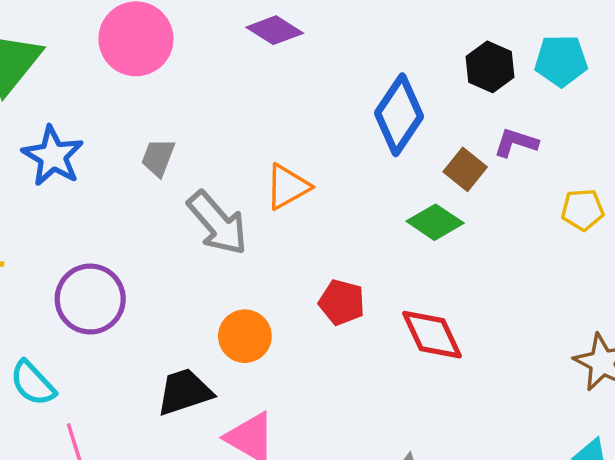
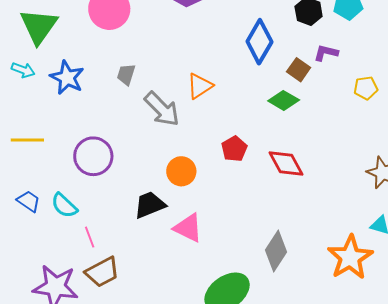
red pentagon: (342, 302) -> (234, 149), turned 30

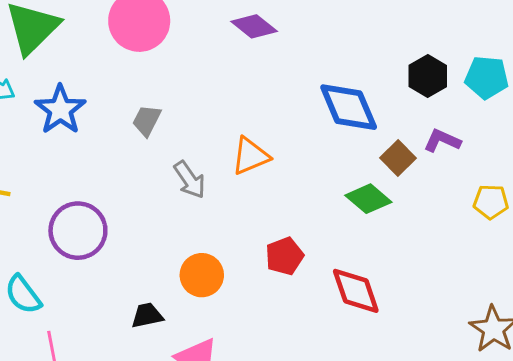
blue diamond: (259, 42) -> (349, 107), turned -63
gray arrow: (162, 109) -> (190, 180), size x0.7
black trapezoid: (150, 205) -> (147, 315), size x0.7

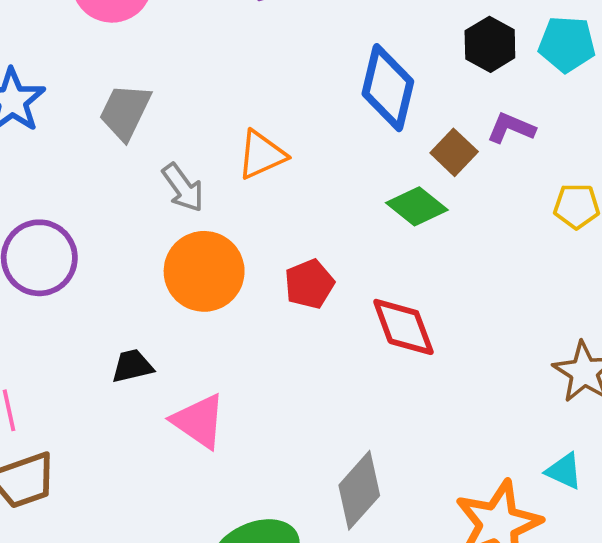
blue diamond: (349, 107) -> (388, 88), turned 38
gray trapezoid: (147, 120) -> (125, 112), size x1.4
orange circle: (202, 275) -> (204, 271), moved, size x1.4

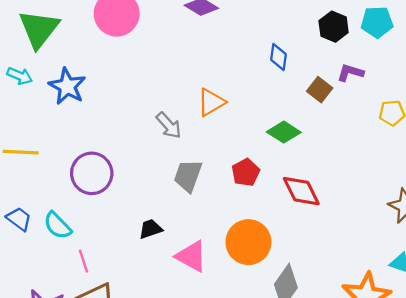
blue diamond: (388, 88) -> (278, 57), size x0.6
gray trapezoid: (125, 112) -> (188, 176), moved
green diamond: (417, 206) -> (284, 132), moved
orange circle: (204, 271) -> (248, 242), moved

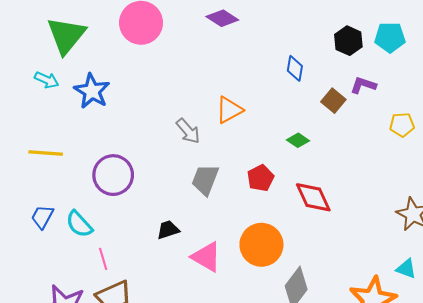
green diamond: (284, 132) -> (298, 140), size x0.7
blue trapezoid: (19, 219) -> (42, 217), turned -100

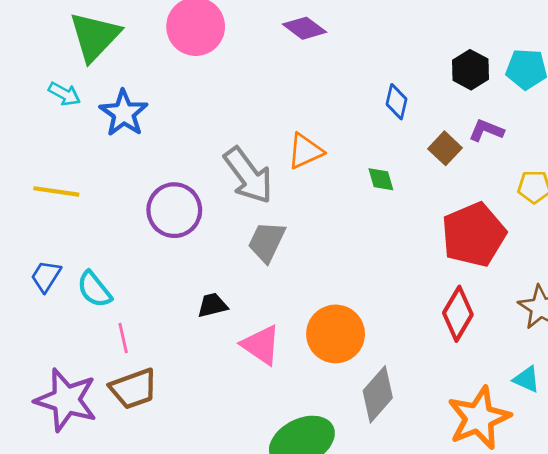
gray arrow: (188, 131) -> (248, 175), size x1.6
green diamond: (298, 140) -> (381, 179), moved, turned 35
purple circle: (113, 175) -> (174, 210), moved
red pentagon: (260, 178) -> (474, 235), moved, size x1.8
red diamond: (313, 197) -> (458, 314), moved, turned 51

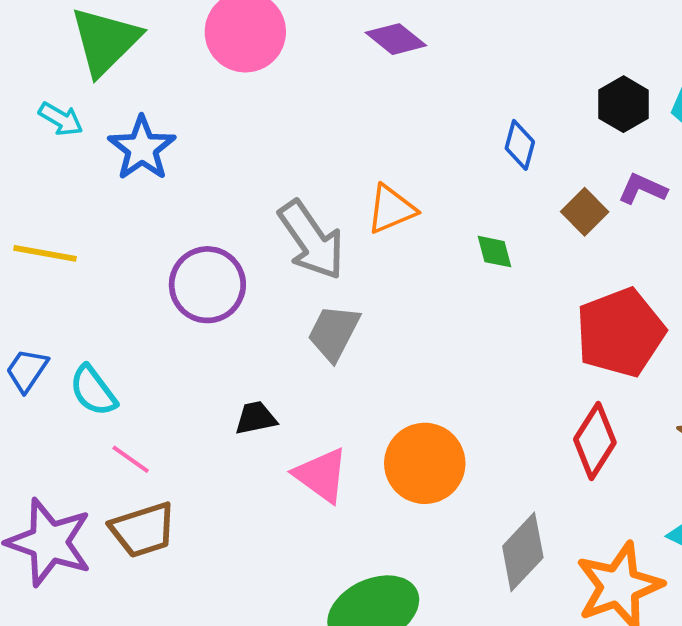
pink line: (123, 338) -> (131, 459), turned -44
gray diamond: (378, 394) -> (523, 552), moved

